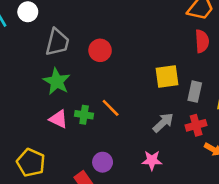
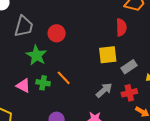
red semicircle: (202, 41) -> (121, 27), moved
green star: (57, 81) -> (36, 55), moved
gray rectangle: (195, 92) -> (129, 67), turned 42

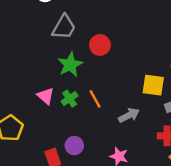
green cross: (43, 83) -> (70, 99), turned 32
gray arrow: (104, 90) -> (129, 115), moved

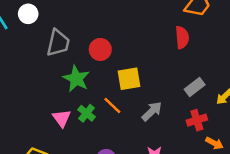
yellow square: (153, 85) -> (129, 79), moved
pink triangle: (46, 96) -> (62, 118), turned 30

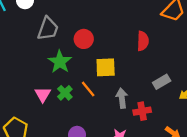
red semicircle: (182, 37) -> (143, 41), moved
gray arrow: (152, 111) -> (122, 98), turned -60
red cross: (197, 120) -> (142, 111), moved

